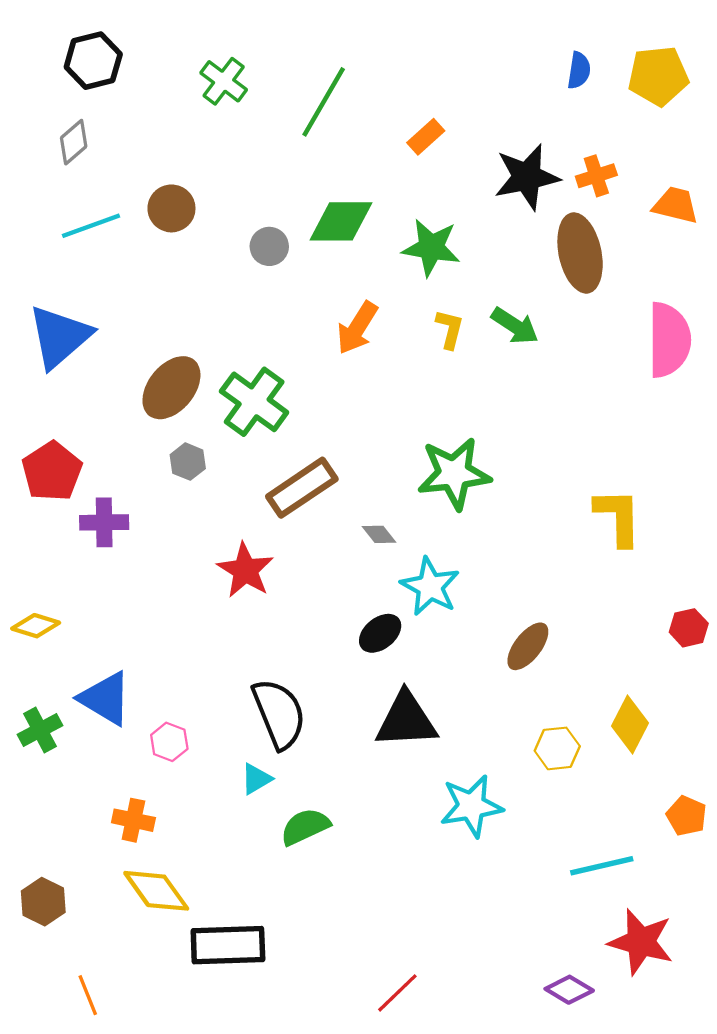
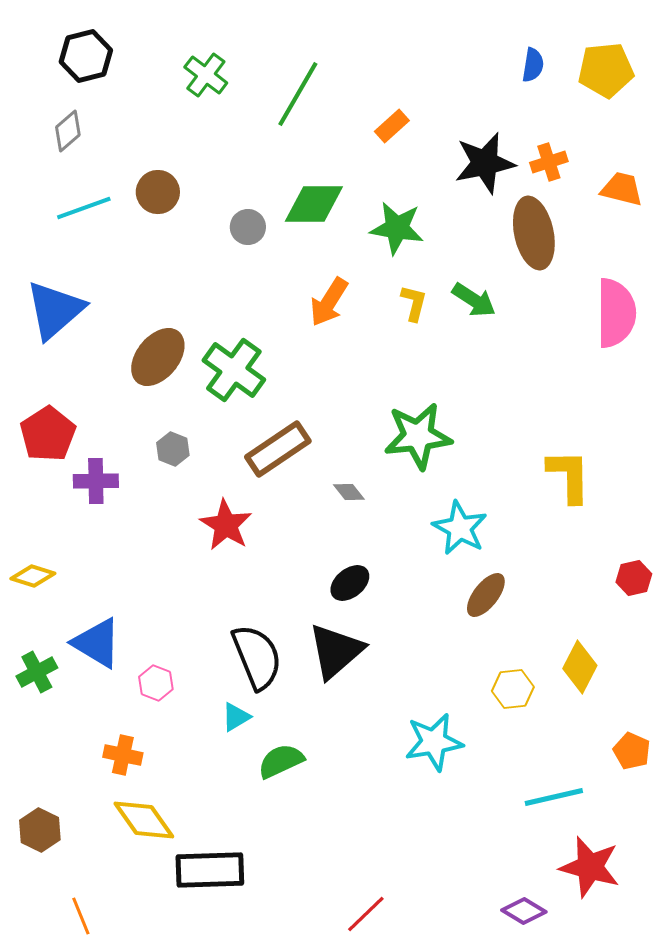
gray hexagon: (188, 462) -> (173, 449), moved
cyan star: (430, 587) -> (460, 528), moved
black triangle: (406, 720) -> (336, 651), moved, turned -38

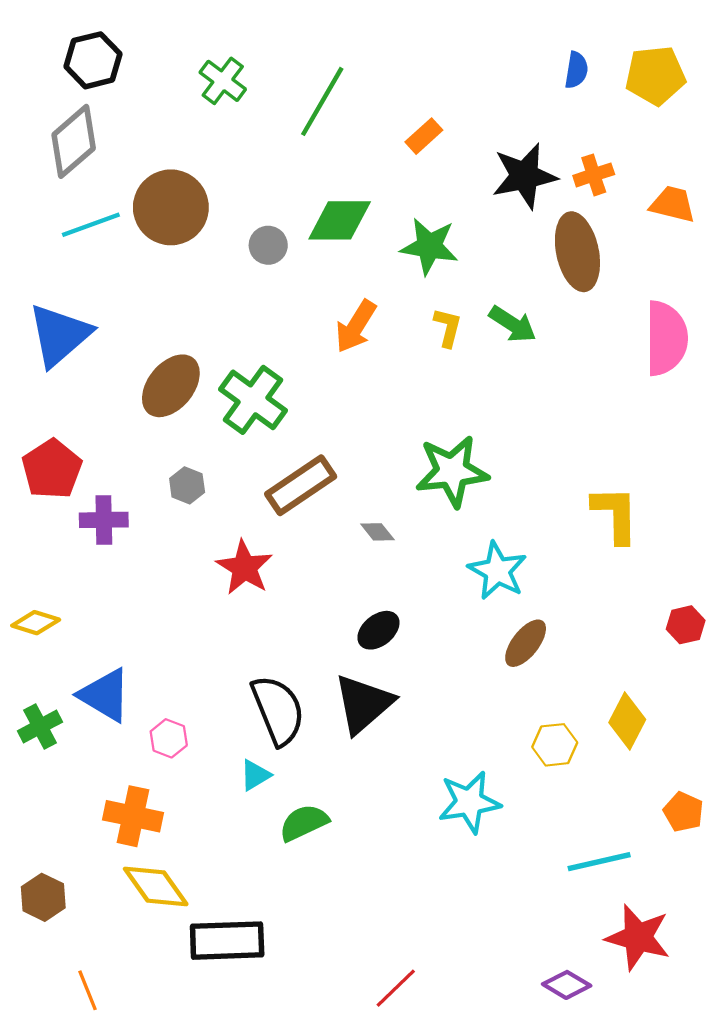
gray diamond: (68, 131) -> (74, 141), size x1.6
brown circle: (158, 192) -> (171, 207), size x1.6
orange cross: (123, 755) -> (133, 816), size x1.4

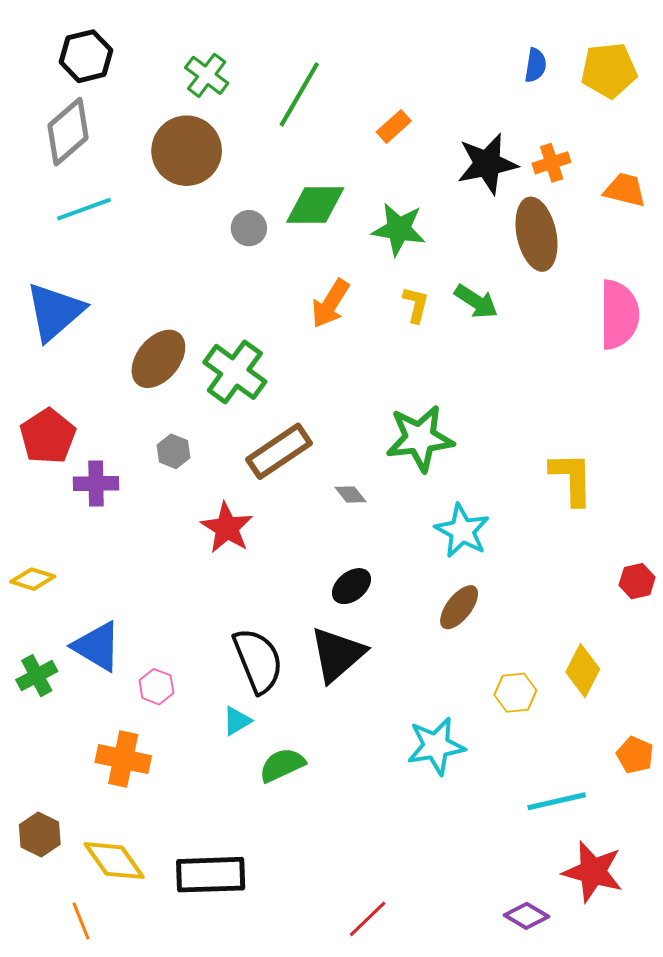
brown circle: (171, 207) -> (187, 151), moved
brown ellipse: (526, 643) -> (459, 607), moved
yellow diamond: (156, 887) -> (114, 861), moved

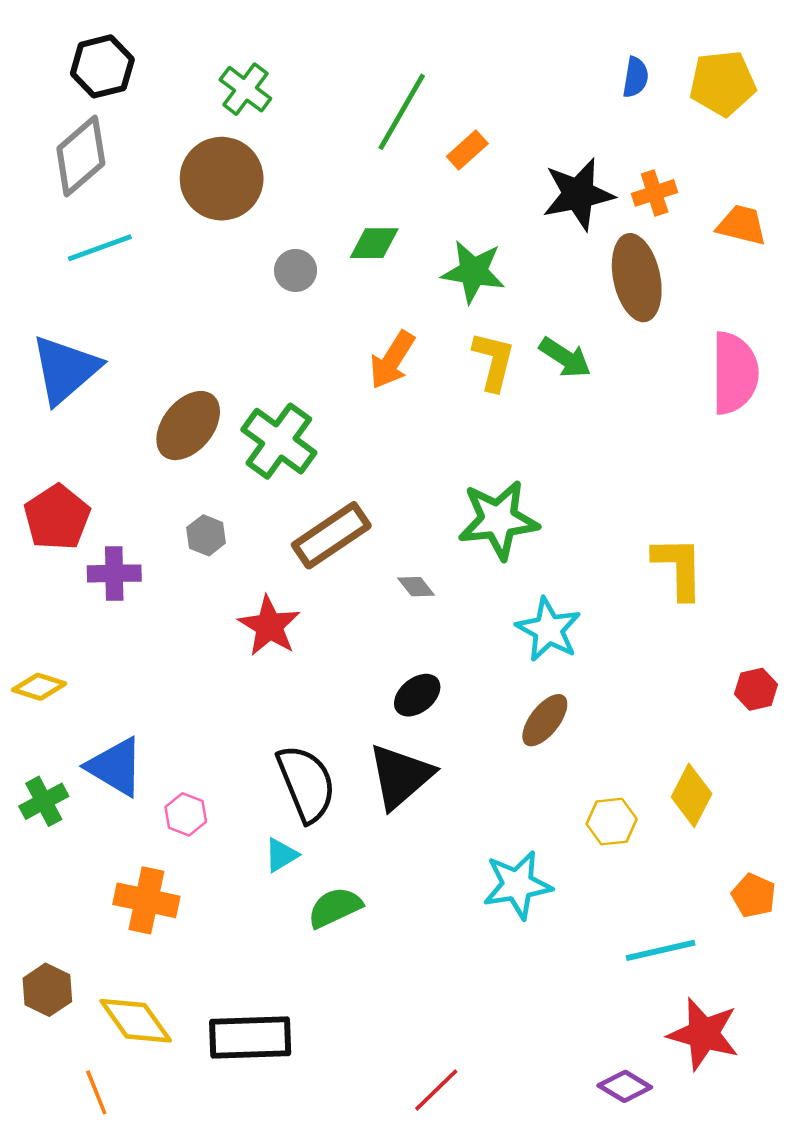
green line: (299, 94) -> (402, 112), moved
green diamond: (315, 205) -> (374, 243), size x0.7
yellow L-shape: (416, 305) -> (494, 361), size x1.4

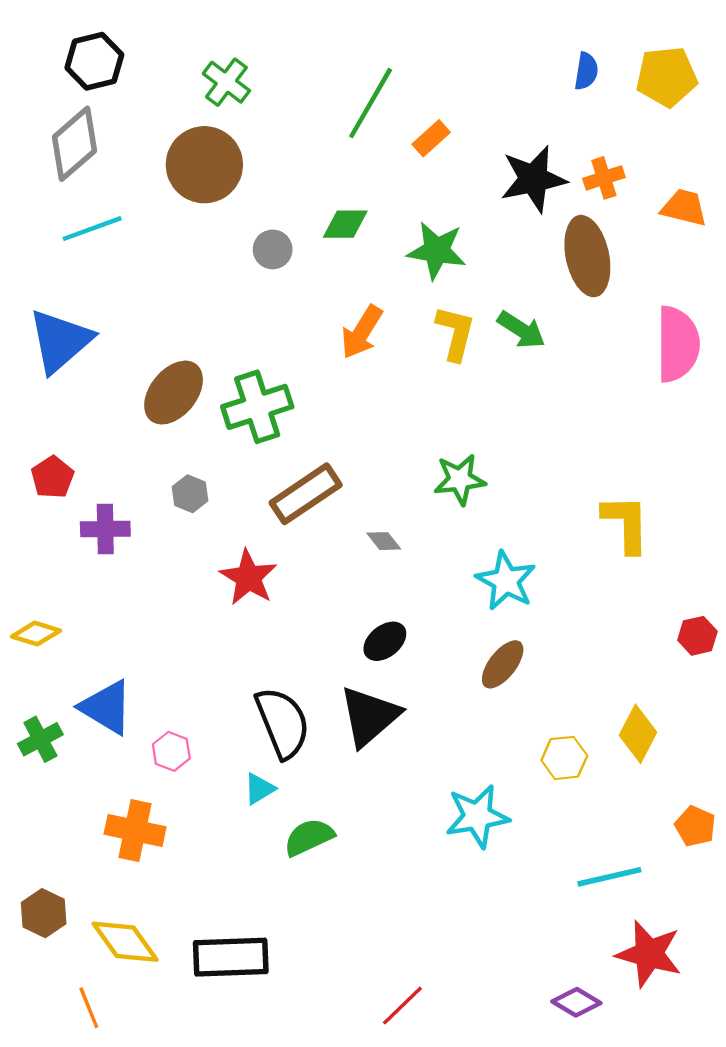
green cross: (279, 441) -> (257, 407), turned 36
red pentagon: (57, 517) -> (52, 477), size x0.7
green star: (498, 520) -> (460, 479), size x0.7

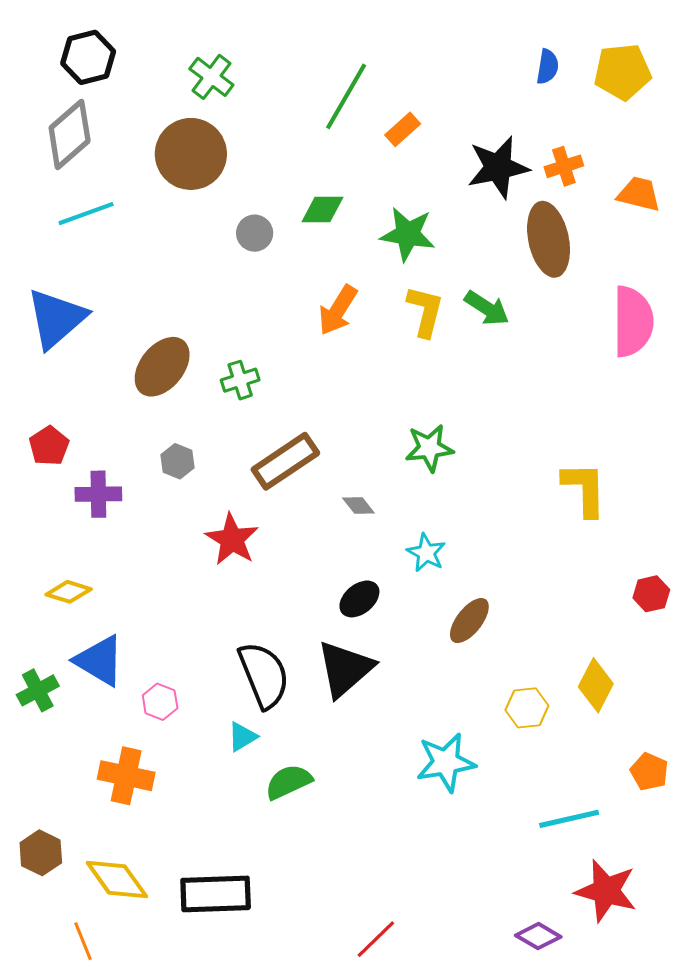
green cross: (257, 407) -> (240, 380), size x0.6
cyan star: (506, 581) -> (426, 553), moved, size x0.7
yellow diamond: (36, 634) -> (69, 592), moved

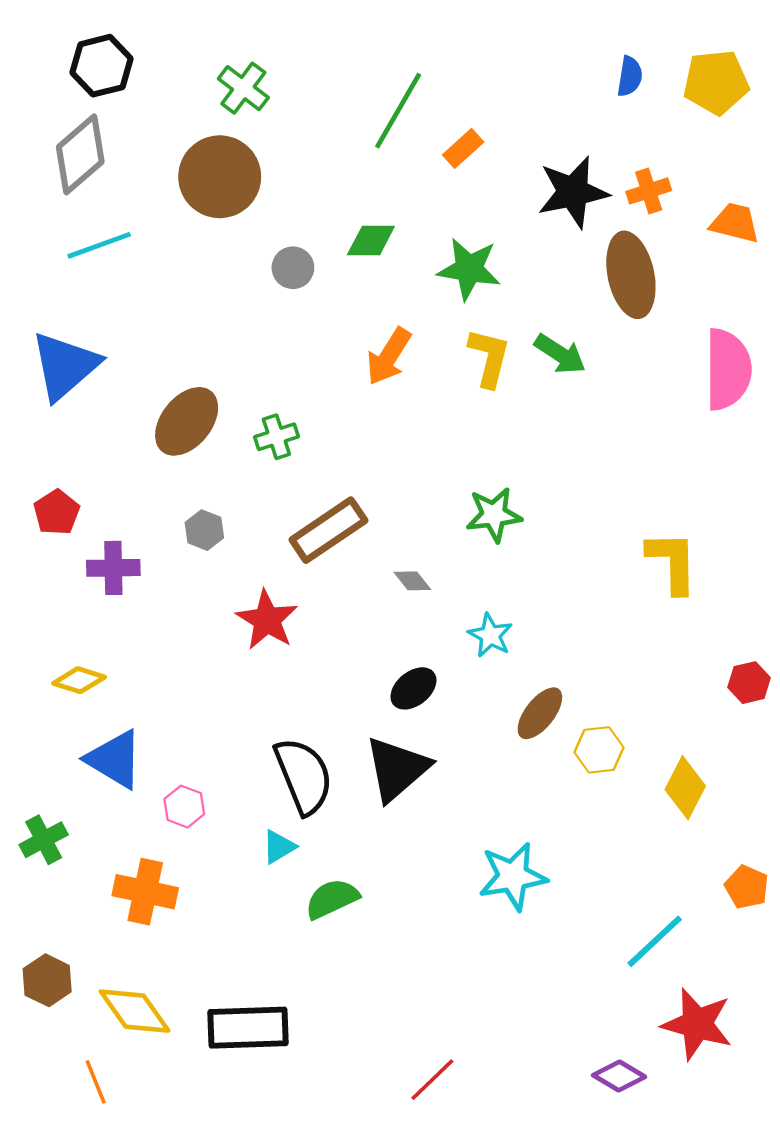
green cross: (38, 690) -> (44, 840), moved
yellow hexagon: (527, 708) -> (599, 750), moved
cyan line: (569, 819) -> (655, 941), turned -30

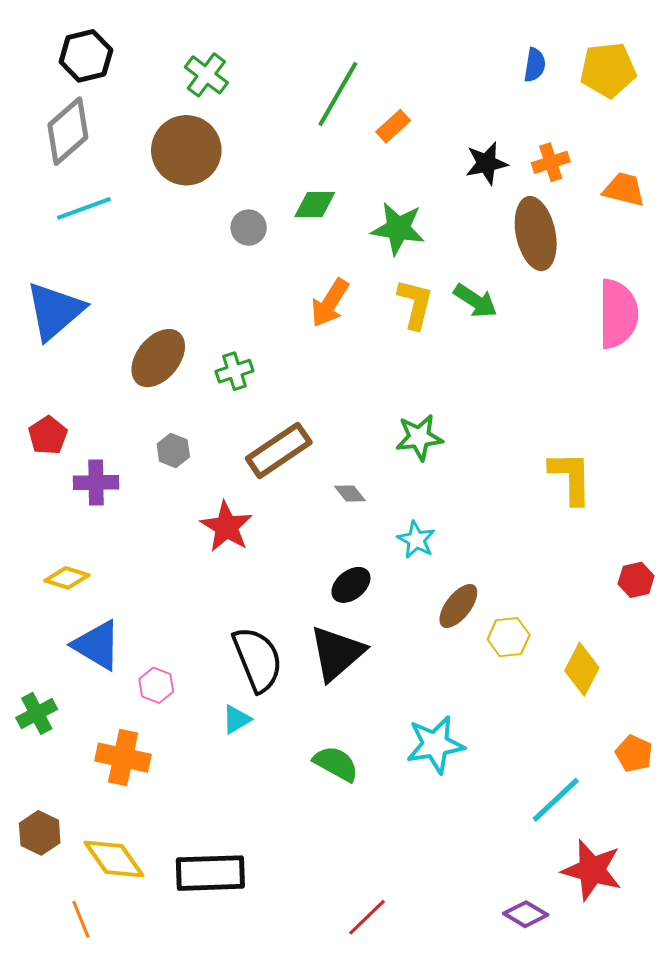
black star: (573, 192) -> (486, 163), size x0.7
green semicircle: (332, 899) -> (336, 764), moved, turned 54

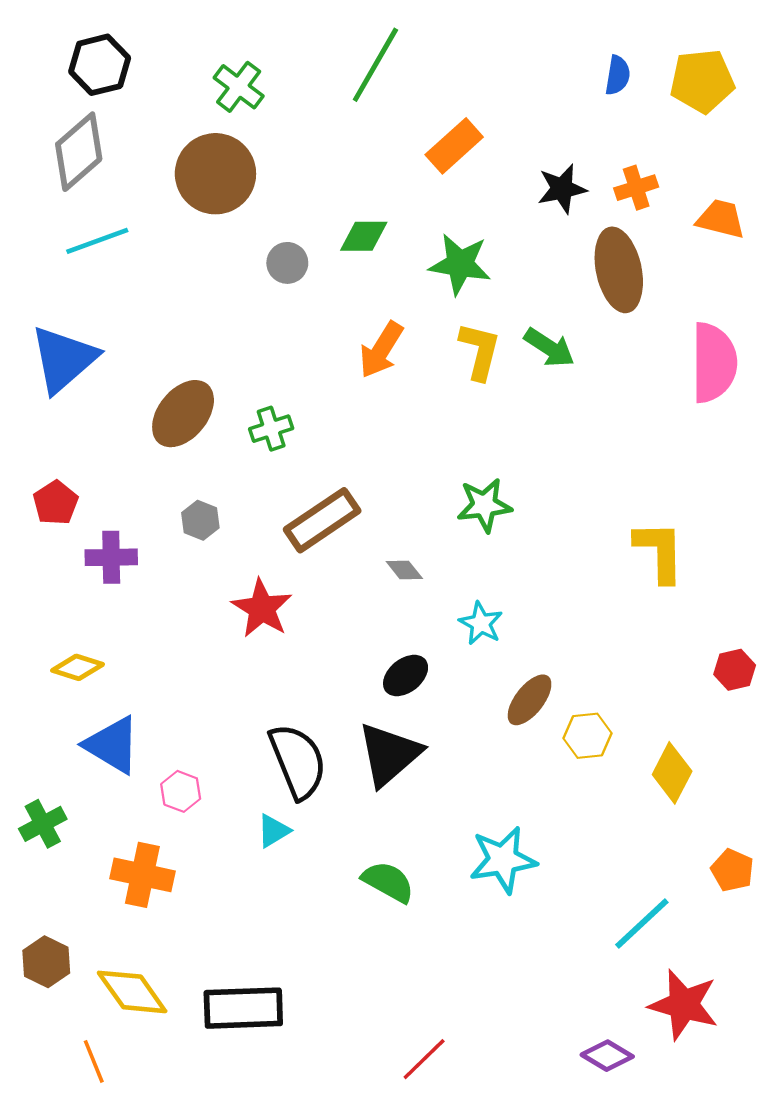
green line: (338, 94) -> (375, 65), moved
orange rectangle: (393, 126) -> (454, 146), size x1.4

